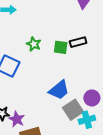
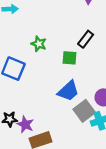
black rectangle: (78, 42) -> (86, 39), turned -35
green square: (61, 47) -> (69, 58), moved

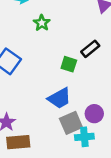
green star: (39, 44) -> (42, 23), moved

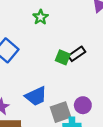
black rectangle: (90, 49) -> (77, 54), moved
blue trapezoid: (59, 98) -> (36, 96), moved

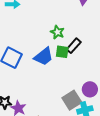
green star: (41, 17) -> (57, 32), moved
blue trapezoid: (36, 96) -> (44, 57), moved

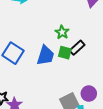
blue trapezoid: (44, 57) -> (45, 55), turned -40

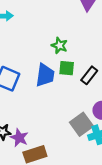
black rectangle: (77, 48) -> (89, 75), moved

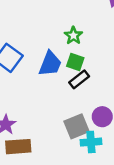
black rectangle: (89, 75) -> (79, 79), moved

